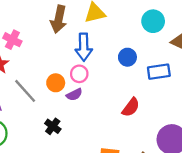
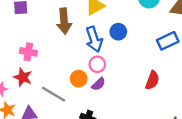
blue circle: (127, 57) -> (118, 32), moved

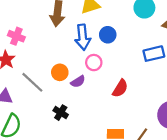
pink circle: (97, 64) -> (94, 63), moved
red semicircle: (152, 80) -> (120, 88), moved

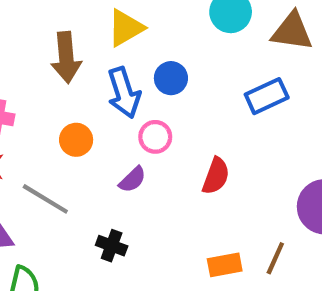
orange circle: (60, 72) -> (76, 140), moved

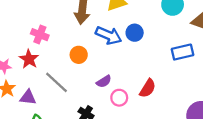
blue arrow: (124, 93) -> (109, 35), turned -60
pink circle: (155, 137) -> (119, 98), moved

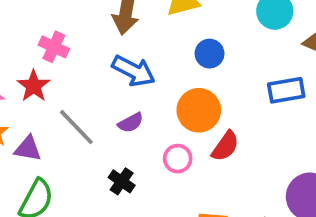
blue arrow: (109, 35) -> (134, 71), moved
orange circle: (79, 55) -> (199, 110), moved, size x1.5
purple semicircle: (104, 81) -> (131, 123), moved

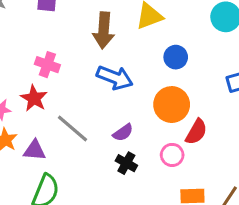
purple semicircle: (131, 123) -> (123, 133), moved
pink circle: (178, 159) -> (172, 155), moved
black cross: (122, 181) -> (126, 163), moved

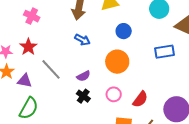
pink cross: (47, 65) -> (32, 16), moved
blue arrow: (115, 78) -> (82, 40), size x0.7
red semicircle: (196, 132) -> (140, 99), moved

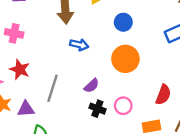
gray line: (51, 69) -> (52, 88), turned 75
pink circle: (114, 94) -> (123, 106), moved

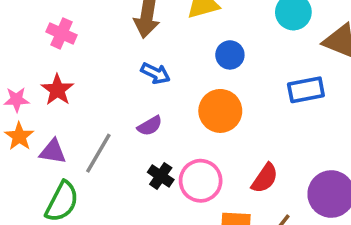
purple semicircle: (91, 86) -> (150, 126), moved
gray line: (52, 88) -> (98, 153), moved
pink circle: (123, 106) -> (201, 181), size x1.5

